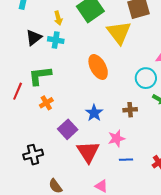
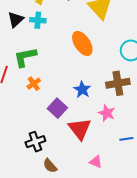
brown cross: (130, 110) -> (118, 83), size x1.6
pink star: (116, 138) -> (107, 113), turned -30
black cross: (33, 155) -> (35, 142), moved
blue line: (126, 160) -> (126, 139), moved

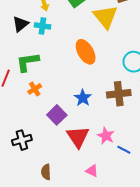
pink star: (107, 113) -> (106, 136), moved
blue line: (126, 139) -> (124, 150), turned 32
black cross: (35, 142) -> (22, 140), moved
brown semicircle: (50, 166) -> (46, 172), turned 35

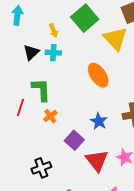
green L-shape: (28, 62) -> (41, 90), turned 100

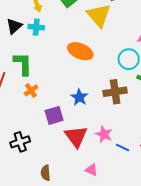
orange ellipse: (98, 75) -> (80, 51), turned -35
purple square: (74, 140) -> (54, 115), turned 30

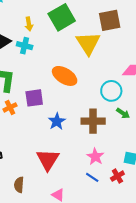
purple square: (54, 115) -> (34, 98), moved
pink star: (104, 134) -> (95, 157), moved
brown semicircle: (46, 173) -> (19, 185), moved

